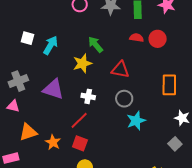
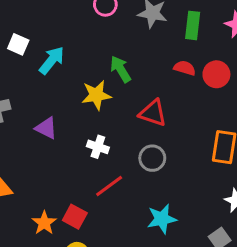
purple triangle: (53, 89) -> (46, 128), size x0.7
red line: (79, 120) -> (109, 186), moved
cyan star: (136, 121) -> (162, 219), moved
orange star: (53, 142) -> (44, 223), moved

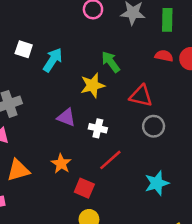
purple triangle: (46, 128) -> (66, 117), moved
gray circle: (152, 158) -> (154, 126), moved
orange star: (44, 223) -> (61, 164), moved

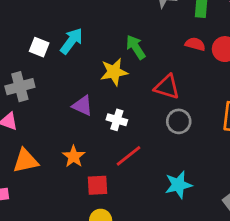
white square: (24, 49) -> (39, 47), moved
red square: (84, 188) -> (98, 185), turned -30

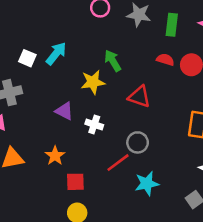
gray circle: (179, 121) -> (138, 142), moved
red line: (128, 156) -> (118, 163), moved

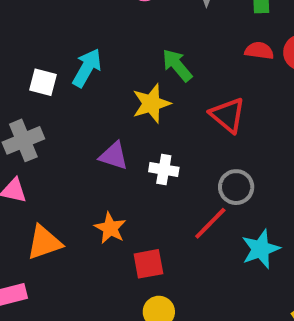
red triangle: (139, 97) -> (228, 115), turned 30

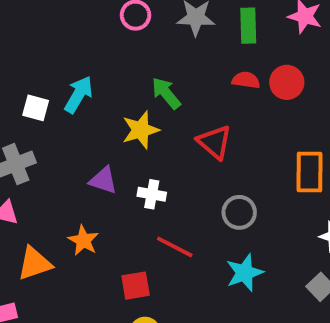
gray circle: (236, 187) -> (239, 212), moved
red line: (210, 223) -> (175, 247), moved, turned 72
orange star: (110, 228) -> (83, 240), moved

